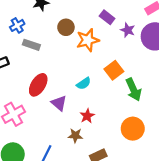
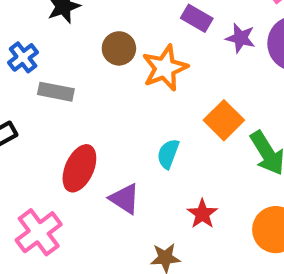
cyan semicircle: (84, 83) -> (168, 154), turned 152
red star: (87, 116) -> (202, 214), moved

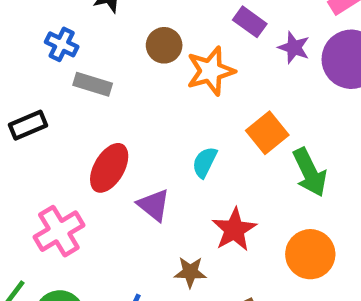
blue cross: (23, 57) -> (62, 44), turned -32
red star: (202, 214) -> (234, 230), size x1.4

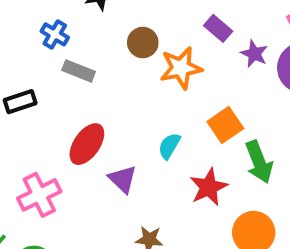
red star: (234, 230) -> (209, 187), moved

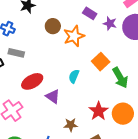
gray rectangle: (79, 71) -> (16, 53), moved
red ellipse: (87, 144) -> (32, 81), turned 35
red star: (209, 187) -> (98, 111), moved

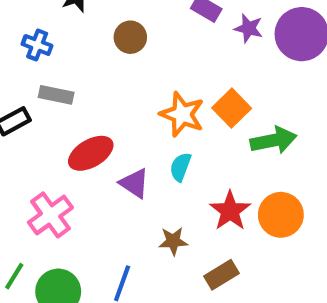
orange star: (74, 36) -> (182, 114), moved, turned -30
cyan semicircle: (74, 76) -> (180, 167), moved
green arrow: (120, 78) -> (273, 140), turned -70

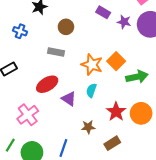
gray rectangle: (56, 95) -> (56, 52), moved

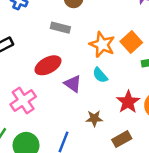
cyan semicircle: (91, 90) -> (100, 75), turned -64

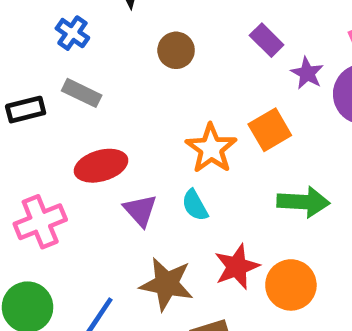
gray rectangle: (60, 28) -> (82, 93), moved
orange square: (131, 42) -> (270, 130), moved
brown star: (94, 118) -> (167, 284), size x1.6

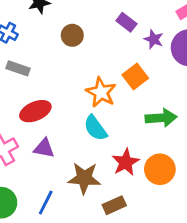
cyan semicircle: (195, 205) -> (95, 128), size x1.4
purple triangle: (140, 210) -> (44, 148), moved, turned -30

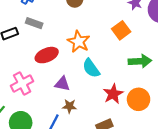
orange star: (101, 92) -> (79, 42), moved
purple triangle: (44, 148) -> (62, 84), moved
brown star: (84, 178) -> (70, 106), moved, size x0.6

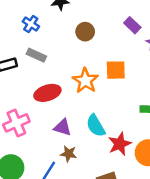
orange square: (121, 30) -> (116, 70), moved, turned 30
cyan semicircle: (91, 68) -> (96, 126), moved

